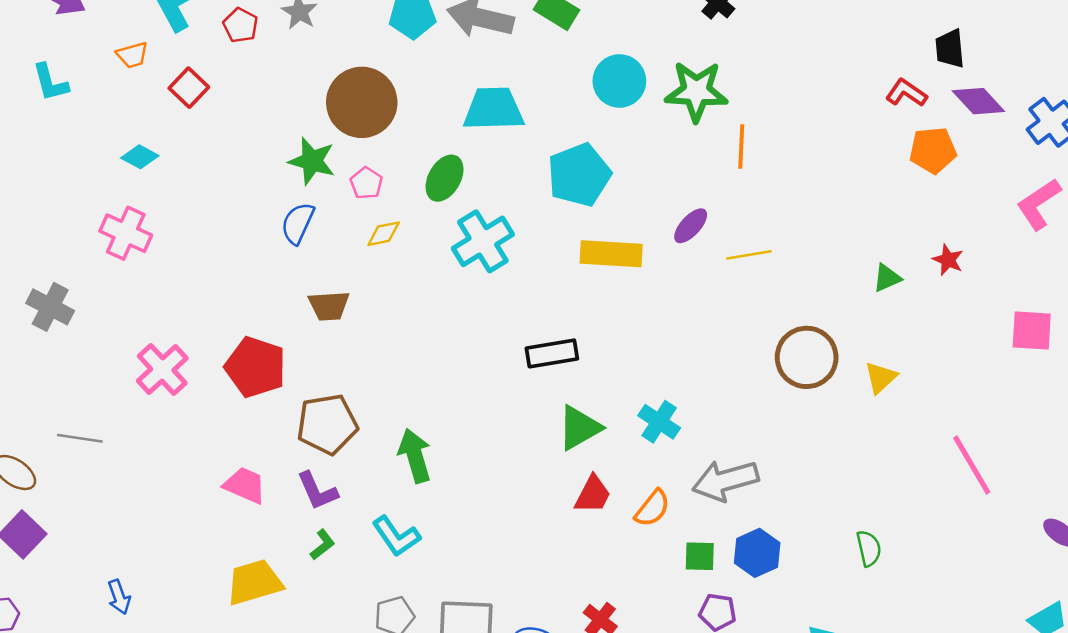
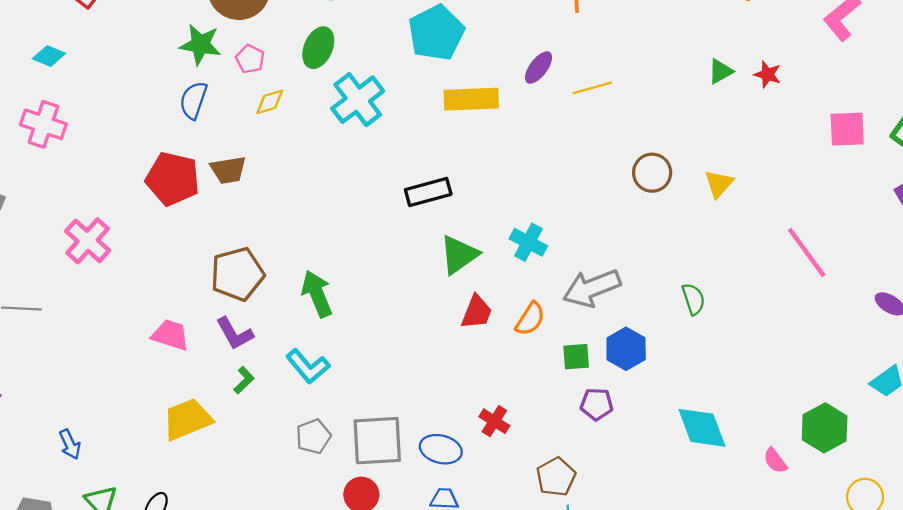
green triangle: (887, 278) -> (721, 71), moved
brown circle: (807, 357) -> (652, 173), size x0.7
red pentagon: (256, 367) -> (173, 179), moved
green semicircle: (869, 548) -> (693, 299), moved

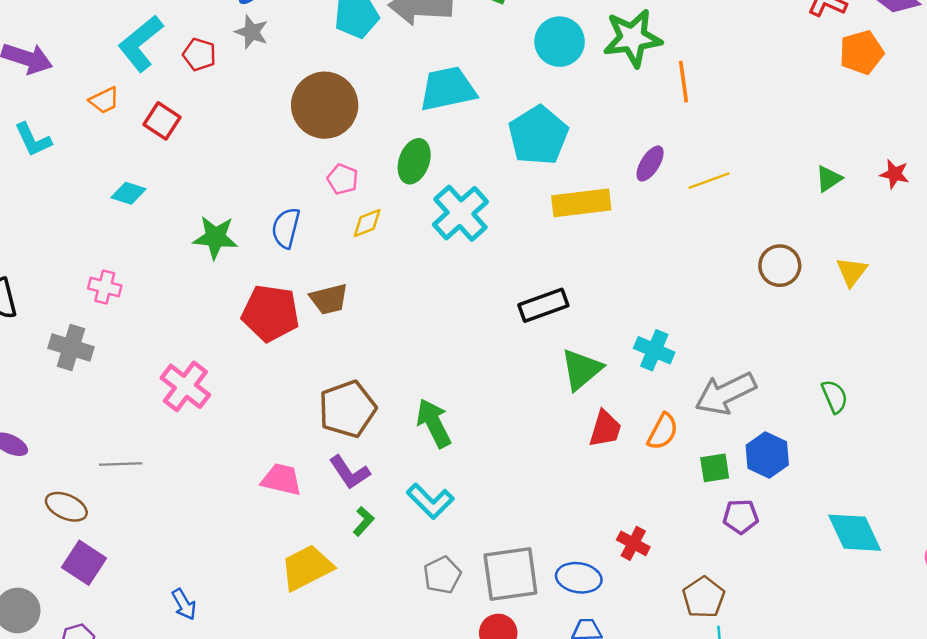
green star: (200, 45) -> (215, 237), moved
green triangle: (721, 71) -> (829, 179), moved
red star: (768, 74) -> (895, 174), moved
pink cross: (43, 124) -> (105, 287), moved, size x0.7

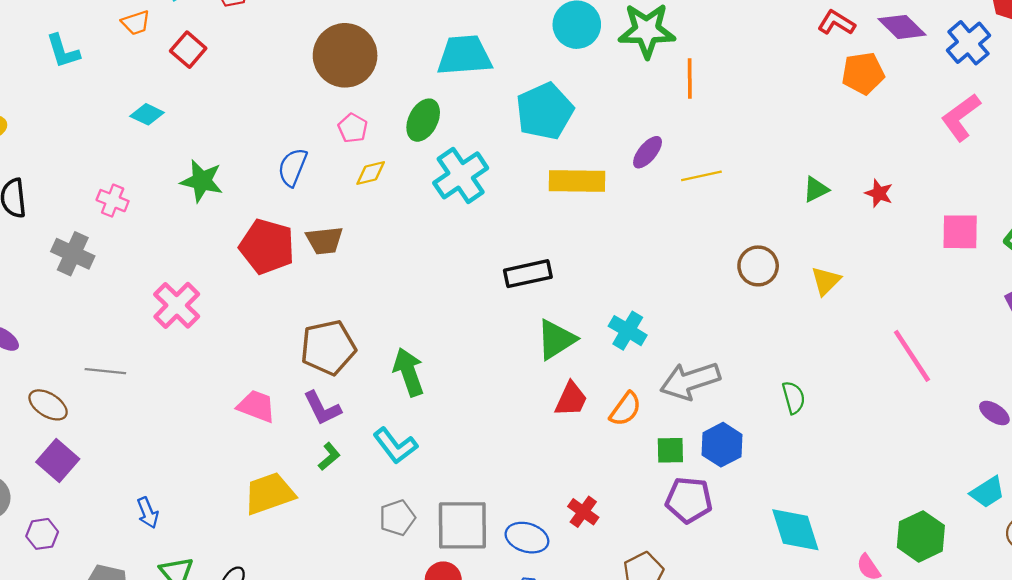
green star: (215, 237) -> (202, 181), moved
purple pentagon: (741, 517) -> (689, 500), size x1.4

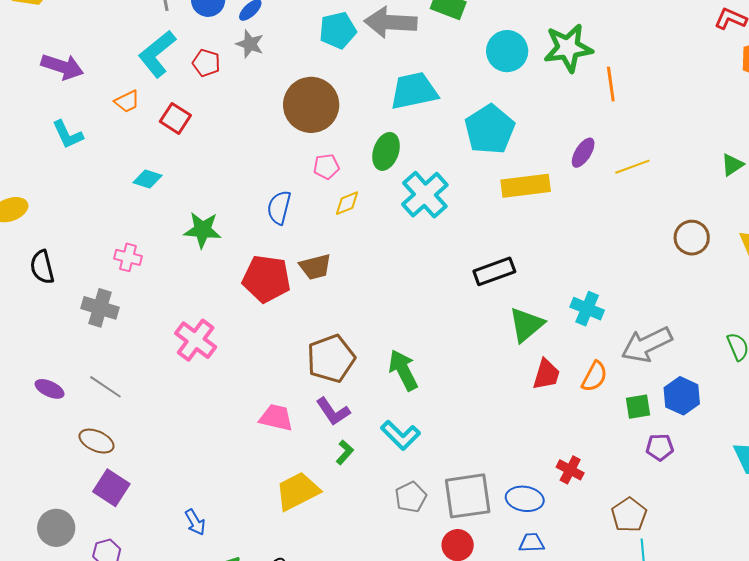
pink pentagon: (353, 128) -> (326, 167), turned -30
gray line: (105, 371) -> (105, 387), moved, turned 36
purple pentagon: (689, 500) -> (660, 447), size x0.7

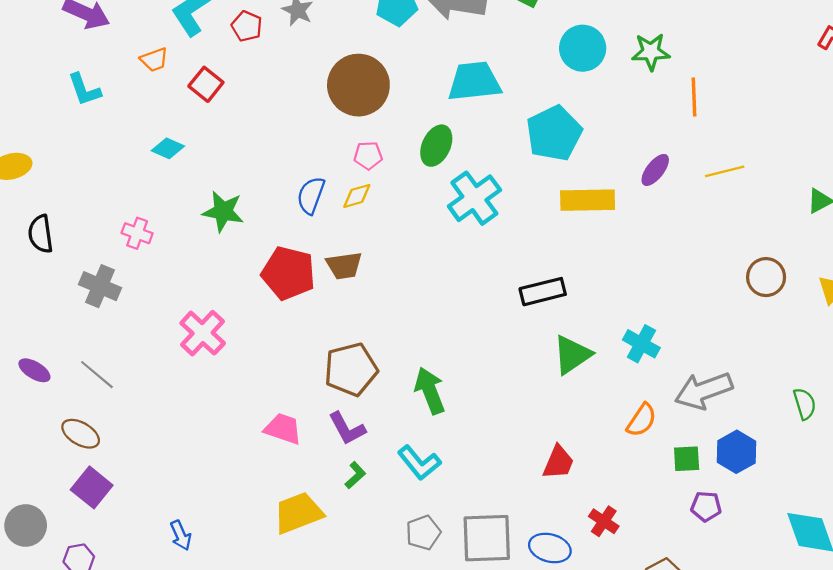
green star: (568, 48) -> (651, 52), size x0.7
yellow line: (632, 167) -> (725, 171), moved
yellow diamond: (347, 203) -> (357, 196), moved
red trapezoid: (546, 374) -> (558, 462), moved

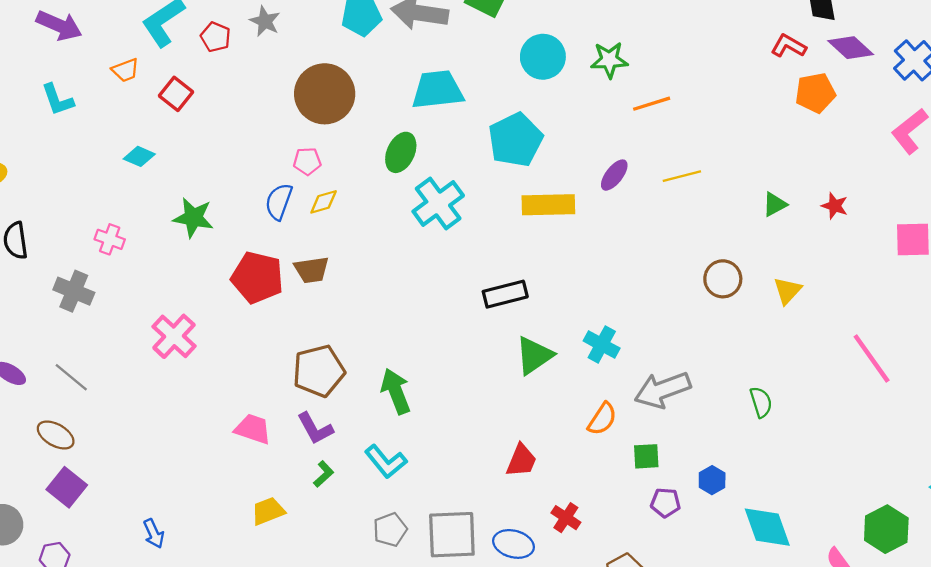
orange line: (694, 97) -> (652, 104), turned 75
pink pentagon: (368, 155) -> (307, 161), moved
blue hexagon: (737, 452) -> (712, 480), moved, size x0.7
yellow trapezoid: (298, 513) -> (268, 511), size x0.7

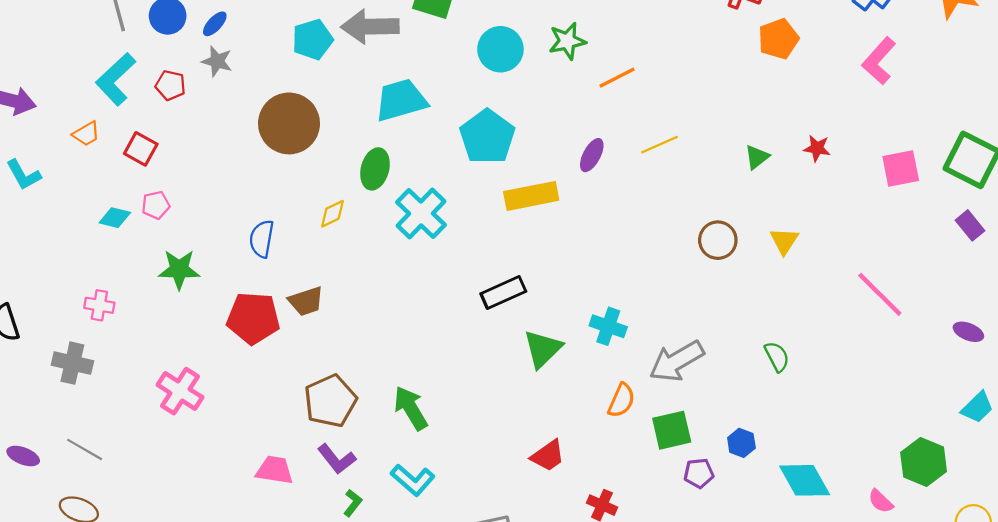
pink pentagon: (307, 161) -> (156, 205), moved
yellow diamond: (324, 202) -> (332, 214), moved
green square: (646, 456) -> (672, 430), size x1.4
red trapezoid: (521, 460) -> (548, 456), turned 42

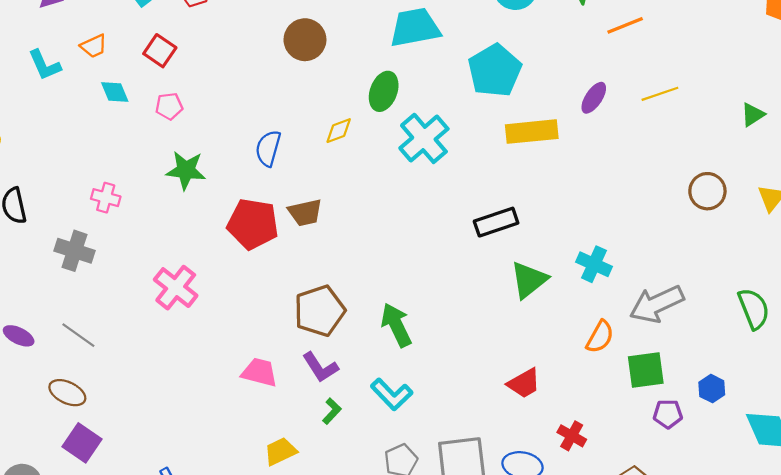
brown circle: (289, 123) -> (305, 40), size x0.7
orange trapezoid: (86, 134) -> (94, 46), moved
cyan diamond: (115, 218) -> (115, 92), moved, turned 48
green semicircle: (777, 357) -> (754, 309), size x1.4

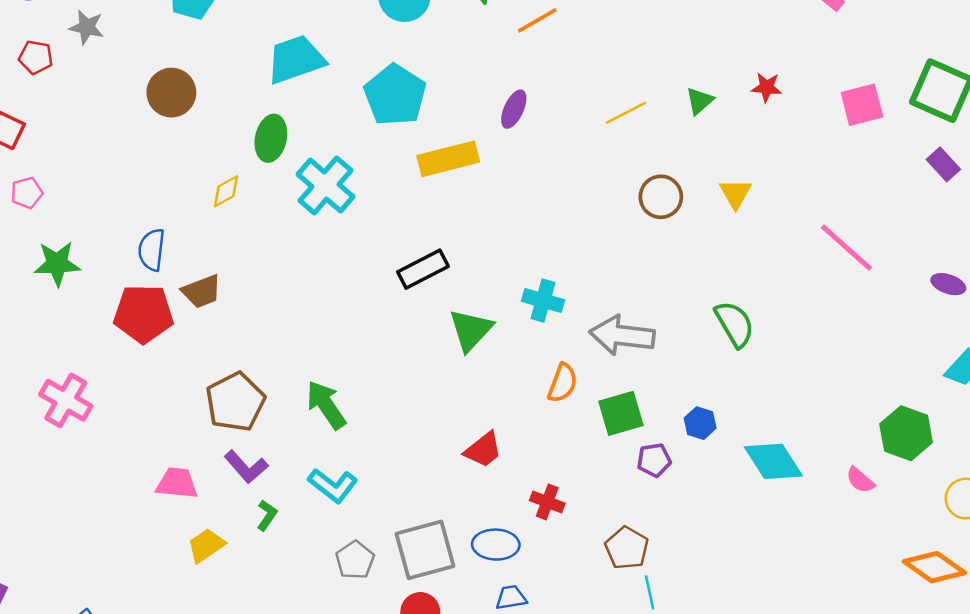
yellow line: (660, 94) -> (626, 113), moved
blue semicircle: (268, 148) -> (152, 250), moved
gray arrow: (657, 304) -> (622, 335), turned 40
yellow trapezoid: (280, 451) -> (206, 545), moved

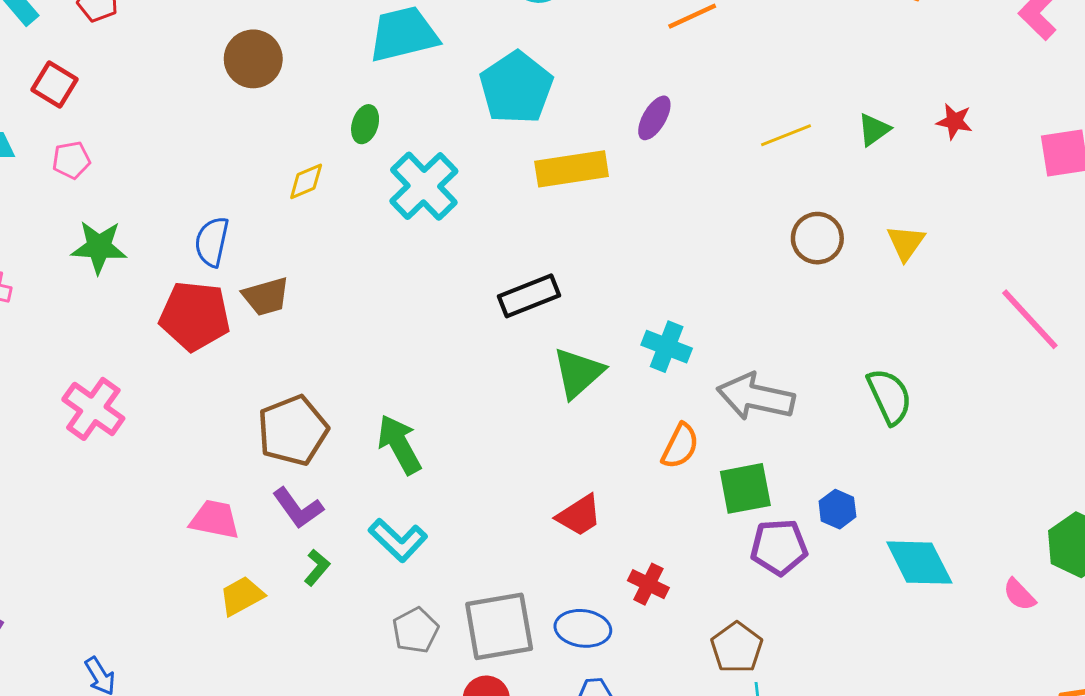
green ellipse: (271, 138) -> (365, 124), size x0.7
purple pentagon: (654, 460) -> (779, 547), size x1.4

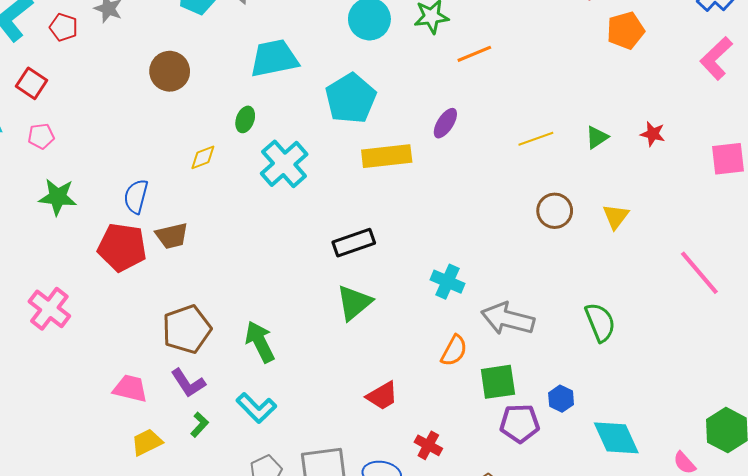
green triangle: (578, 373) -> (354, 303), moved

